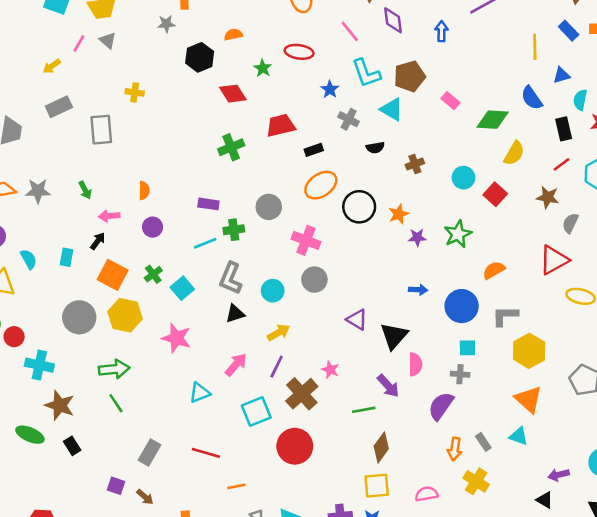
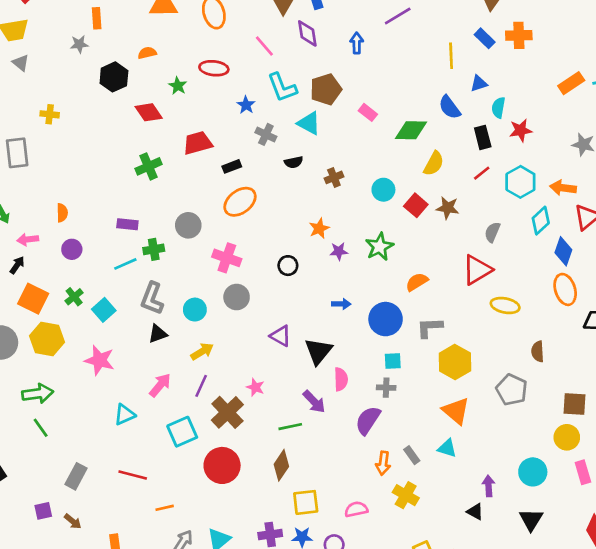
brown star: (548, 197) -> (448, 208), moved
black circle: (359, 207) -> (288, 266), moved, size x0.6
brown diamond: (381, 447) -> (281, 465), moved
purple arrow: (559, 475) -> (489, 486), turned 102
purple square: (116, 486) -> (43, 511), turned -30

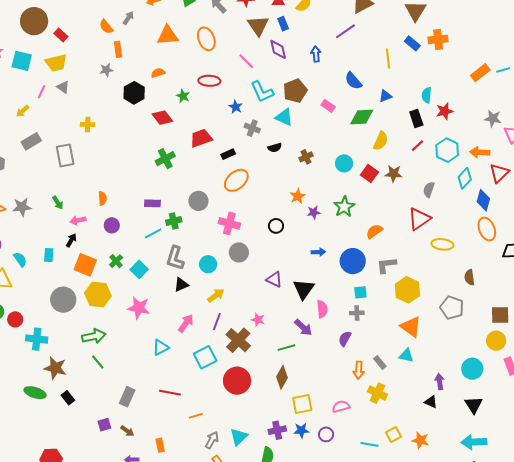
blue triangle: (479, 83) -> (385, 96), moved
blue semicircle: (450, 107) -> (353, 81), moved
purple semicircle: (368, 420) -> (345, 339), size x0.7

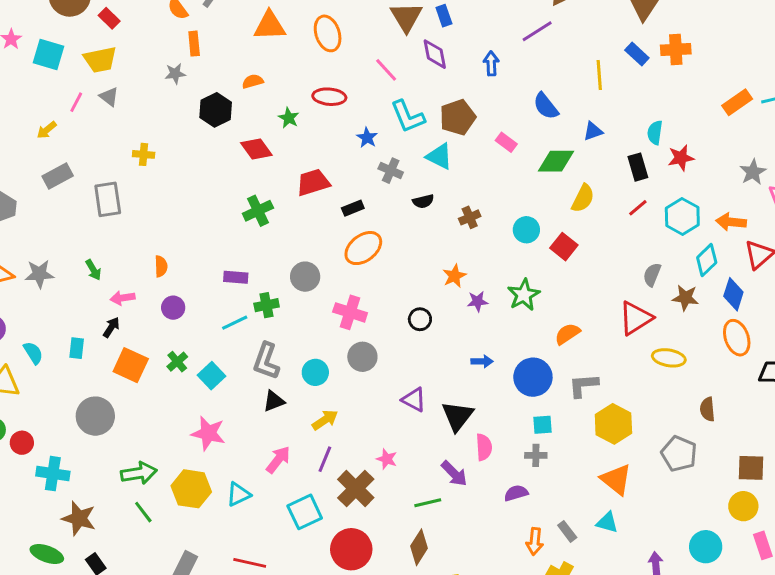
gray star: (493, 118) -> (753, 172), turned 30
brown star: (394, 174) -> (685, 298), moved
yellow hexagon: (98, 294) -> (191, 489), moved
purple semicircle: (345, 339) -> (516, 493), turned 42

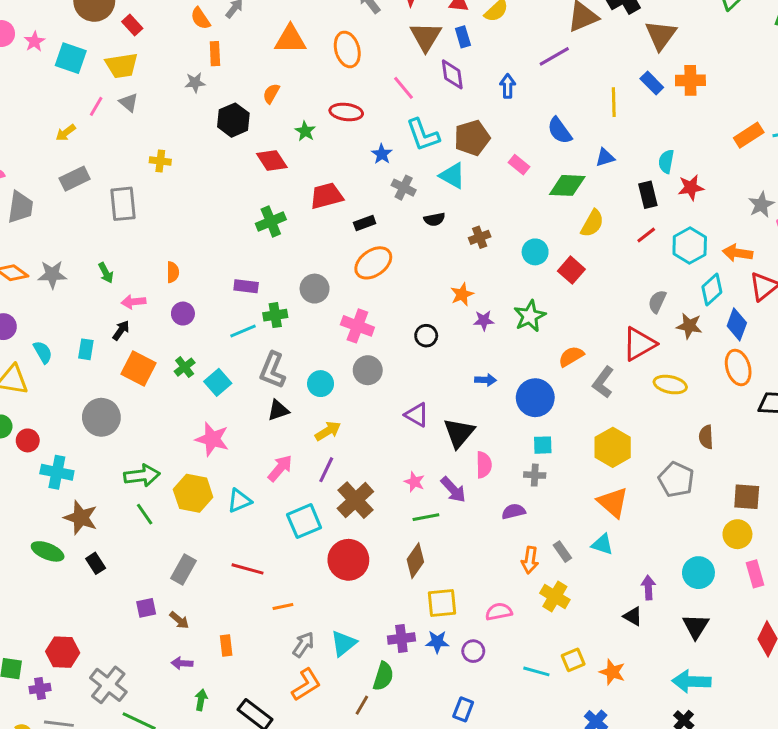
orange semicircle: (253, 81) -> (271, 94), turned -48
gray L-shape: (583, 385) -> (603, 382), moved, turned -52
pink star: (387, 459) -> (414, 482), moved

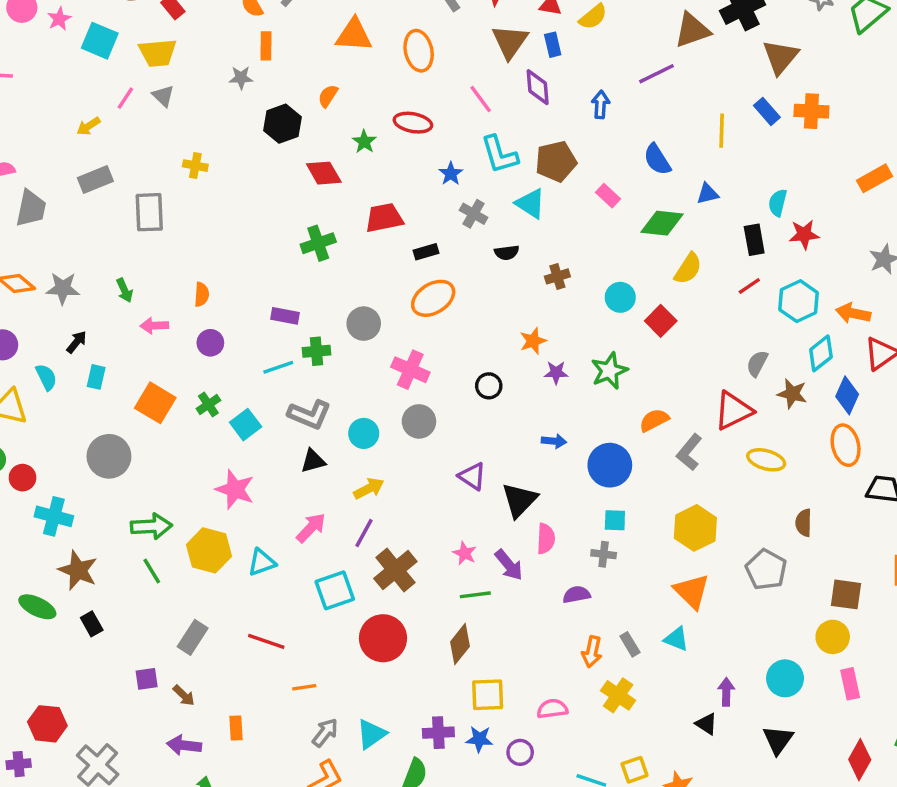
black arrow: (121, 330) -> (77, 342), moved
gray L-shape: (272, 370) -> (309, 415), turned -93
purple arrow: (182, 663) -> (184, 745), size x1.4

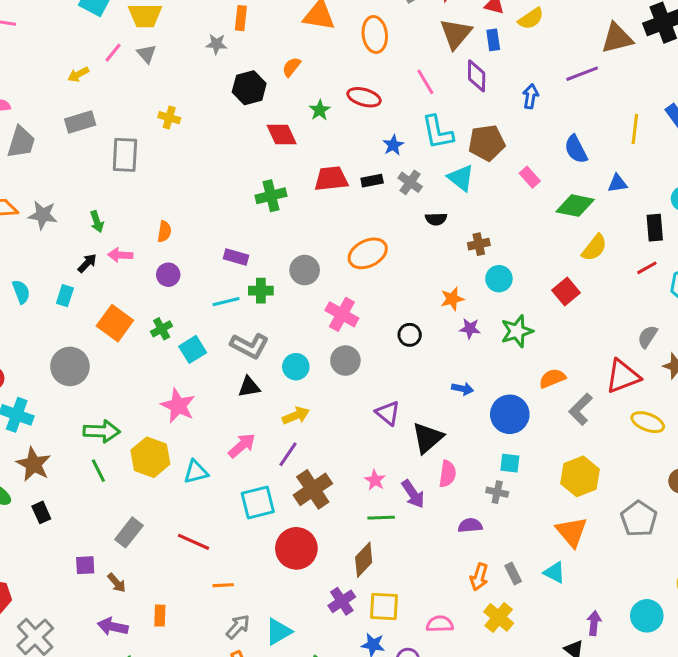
black rectangle: (426, 252) -> (372, 181), moved
cyan circle: (620, 297) -> (499, 279), moved
black arrow: (77, 342) -> (87, 263), moved
purple cross: (438, 733) -> (342, 601), moved, turned -36

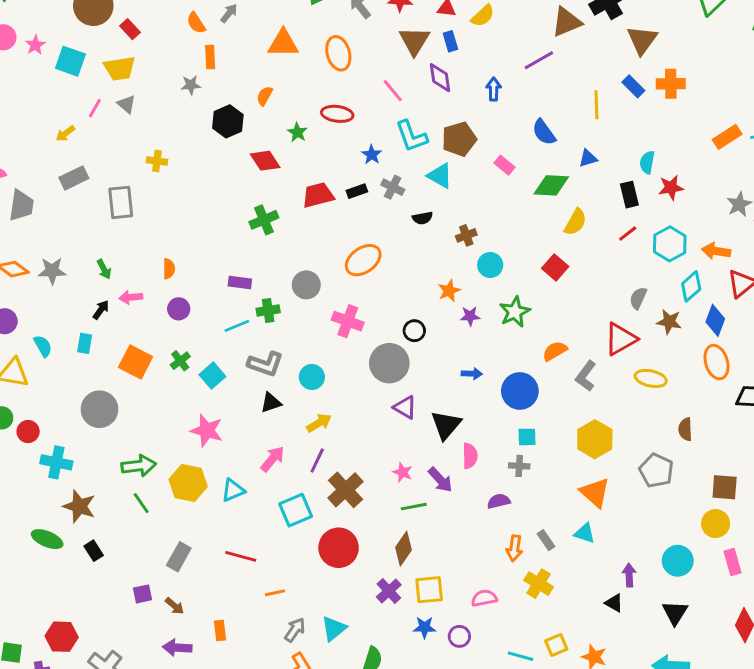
gray circle: (345, 361) -> (389, 363), moved, size x1.4

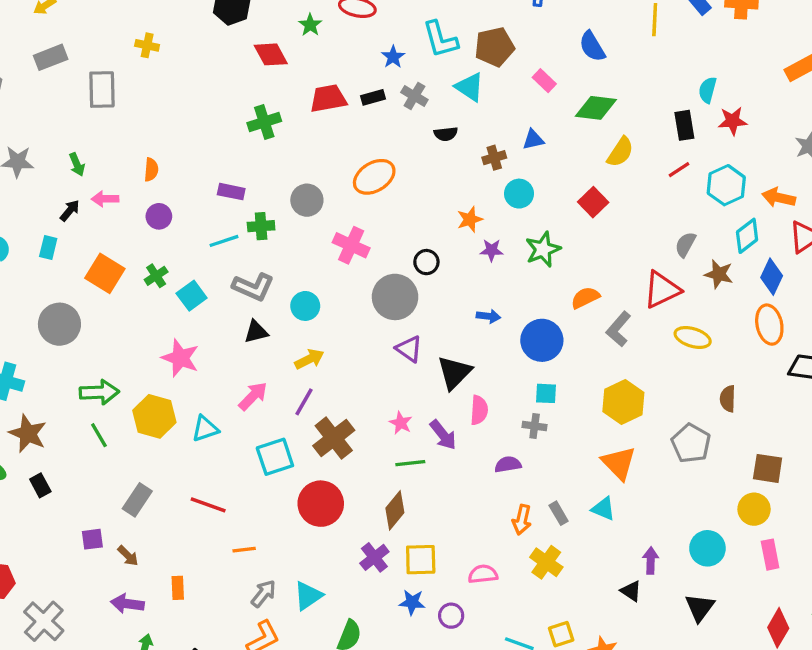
blue triangle: (588, 158) -> (533, 140), moved

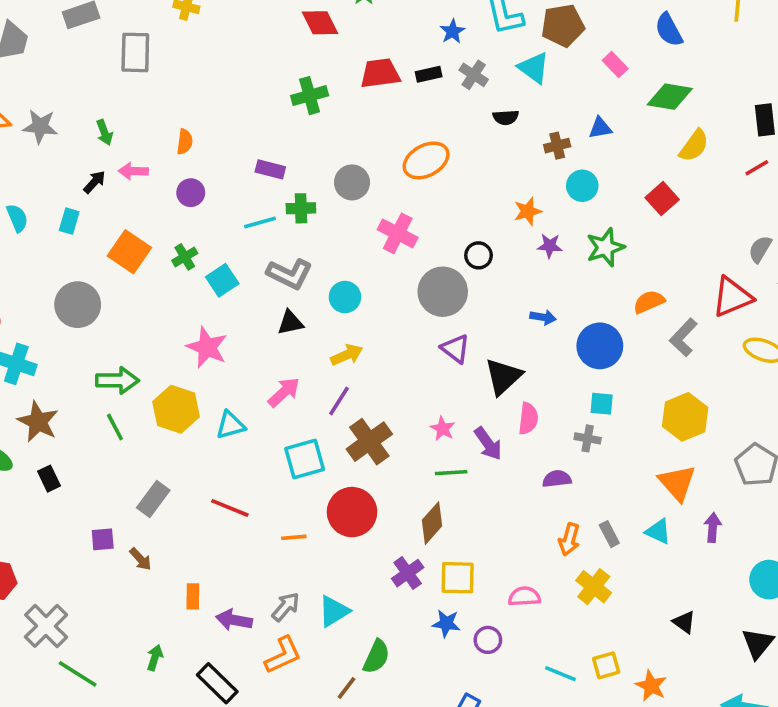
orange line: (244, 550) -> (294, 537), moved
purple arrow: (651, 561) -> (713, 527), moved
purple arrow: (127, 604) -> (234, 620), moved

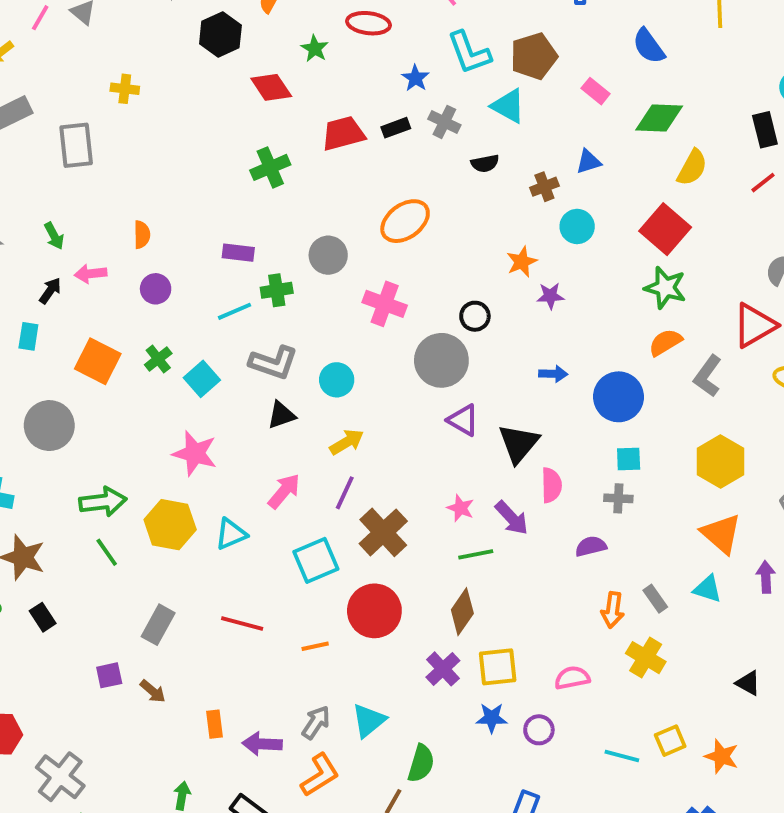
red square: (662, 199) -> (665, 229), size x1.4
green star: (605, 247) -> (665, 288), moved, turned -30

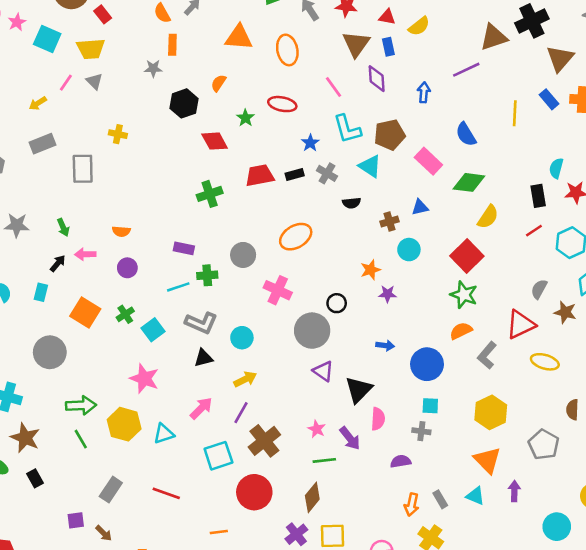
pink rectangle: (596, 91) -> (428, 161), size x1.5
orange semicircle: (142, 235) -> (121, 231), turned 90
orange line: (315, 646) -> (219, 532), moved

